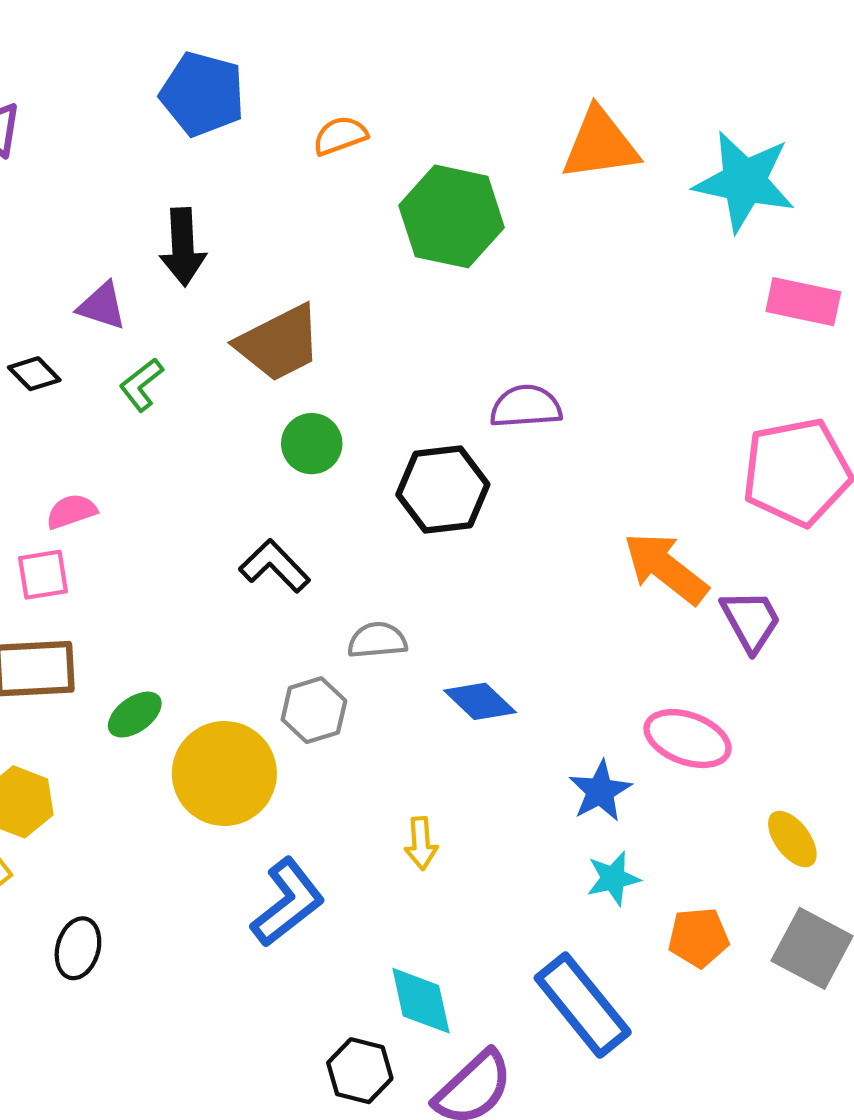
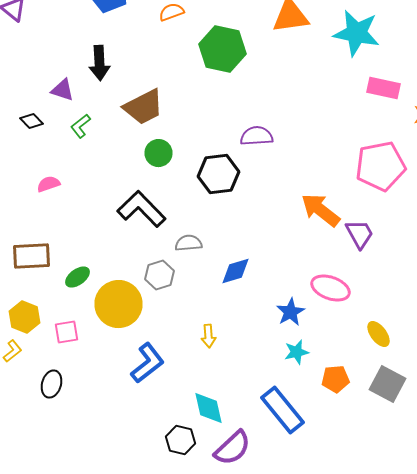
black L-shape: (275, 566) -> (142, 209), size x1.5
pink square: (43, 575) -> (66, 332), moved
blue diamond: (480, 701) -> (236, 271), turned -60

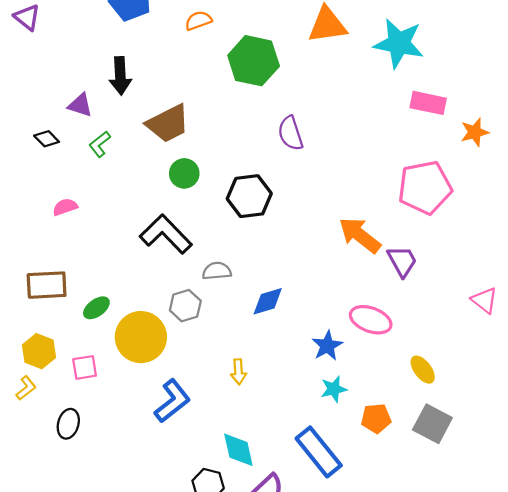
purple semicircle: (256, 136) -> (290, 133), moved, turned -104

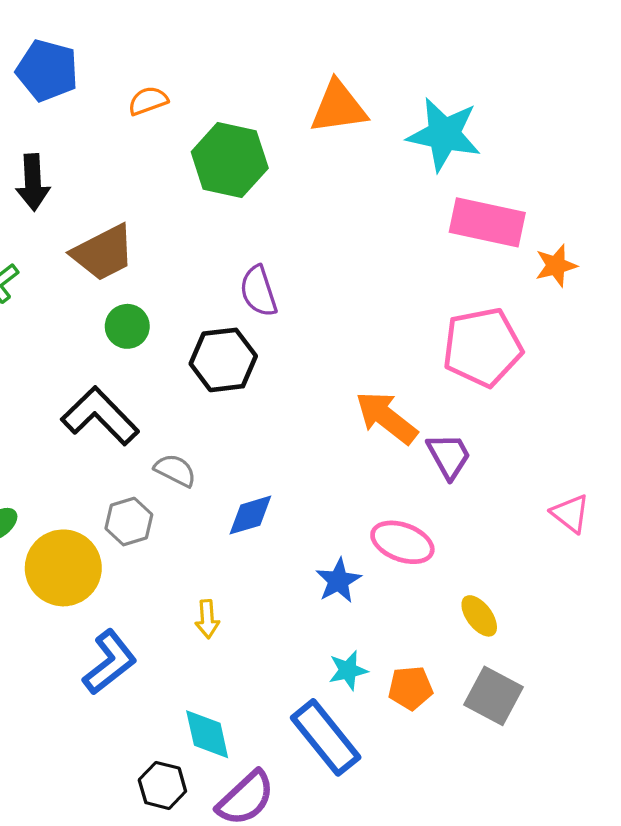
pink rectangle: (428, 103) -> (487, 222), size x1.4
purple semicircle: (290, 133) -> (258, 291), moved
gray semicircle: (217, 271) -> (175, 470), turned 32
cyan star: (334, 389) -> (348, 670), moved

